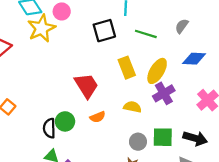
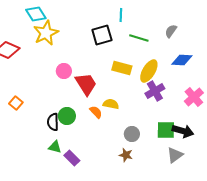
pink circle: (62, 11) -> (64, 71), moved
yellow rectangle: (127, 68) -> (122, 68), turned -54
yellow semicircle: (132, 107) -> (111, 104), moved
orange semicircle: (98, 117) -> (96, 112), turned -112
green square: (163, 137) -> (166, 130), moved

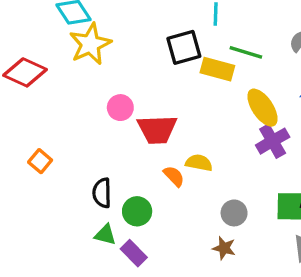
yellow rectangle: (122, 68) -> (217, 69), moved
yellow ellipse: (149, 71) -> (262, 108), turned -65
red trapezoid: (86, 84) -> (157, 129), turned 120
green circle: (67, 116) -> (137, 211), moved

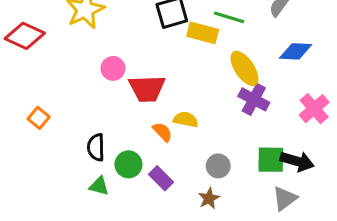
purple cross: (273, 141) -> (254, 99), turned -32
brown star: (224, 248) -> (209, 198), turned 30
purple rectangle: (134, 253) -> (161, 178), moved

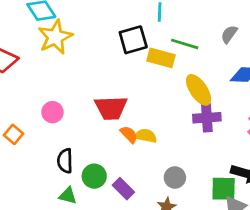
pink circle: (113, 68) -> (52, 112), moved
purple cross: (254, 99) -> (207, 118), turned -32
orange semicircle: (162, 132) -> (129, 134), moved
green square: (271, 160) -> (224, 189), moved

